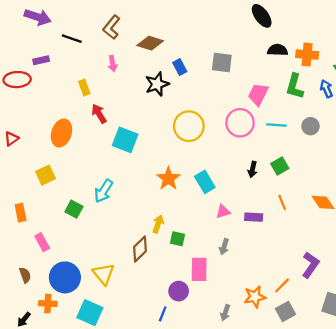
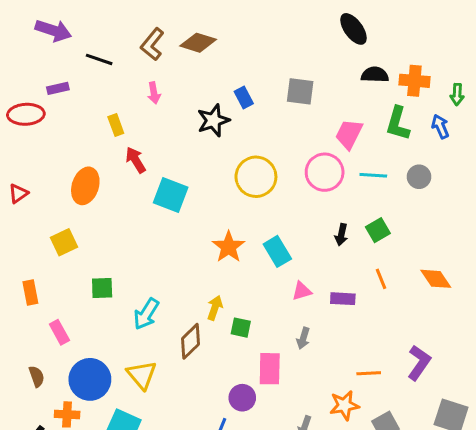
brown diamond: (150, 43) -> (198, 43), moved
cyan arrow: (104, 191) -> (146, 314), moved
green square: (74, 209) -> (102, 288), turned -30
orange line: (282, 285) -> (369, 373), moved, turned 42

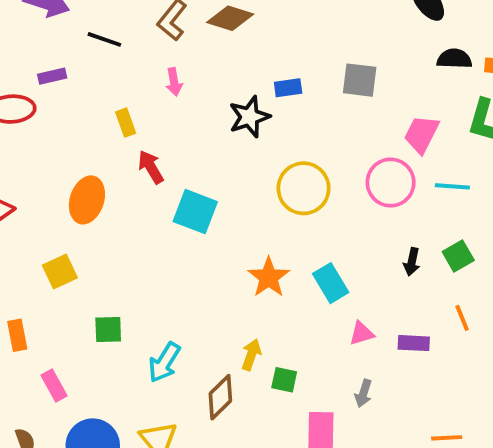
blue rectangle: (244, 98) -> (288, 88), turned -70

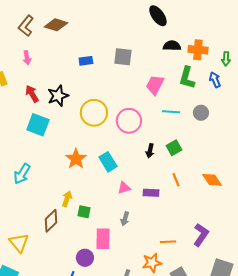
black star: (249, 117) -> (58, 96), moved
red arrow: (151, 167) -> (32, 94), moved
pink circle: (391, 183) -> (129, 121), moved
cyan arrow: (164, 362) -> (22, 174), moved

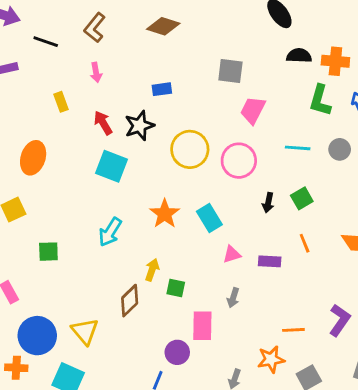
brown diamond: (56, 25) -> (163, 26), moved
blue rectangle: (86, 61) -> (162, 89), moved
pink trapezoid: (155, 85) -> (253, 110), moved
cyan arrow: (22, 174) -> (110, 232), moved

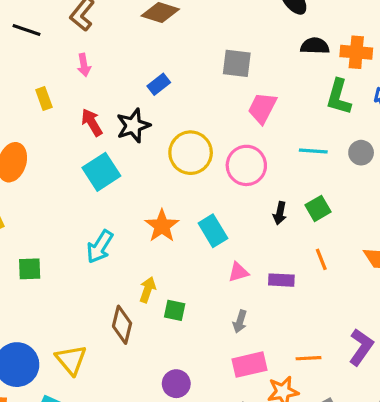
blue rectangle: (162, 89) -> (159, 84), turned -30
cyan square: (111, 166) -> (101, 172), turned 36
brown diamond: (130, 301) -> (122, 325), turned -32
pink rectangle: (202, 326) -> (250, 365), moved, turned 76

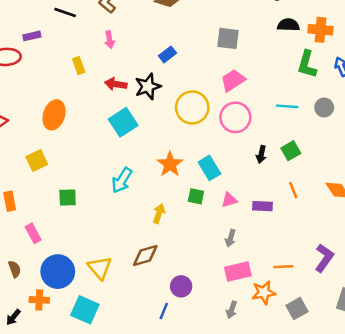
pink trapezoid: (262, 108) -> (233, 80), moved, turned 30
red arrow: (92, 122) -> (116, 84), turned -50
green square: (175, 310) -> (196, 196), moved
brown diamond: (122, 325) -> (145, 255), moved, turned 60

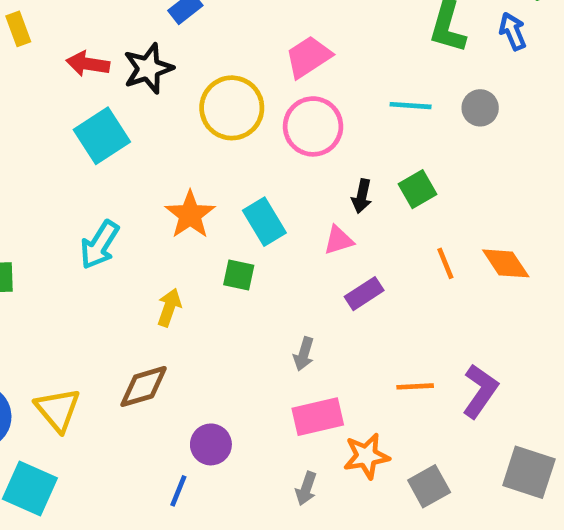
orange line: (293, 190) -> (445, 263), moved
pink triangle: (229, 200) -> (339, 240), moved
purple rectangle: (262, 206) -> (364, 294), turned -36
orange line: (283, 267) -> (415, 386), moved

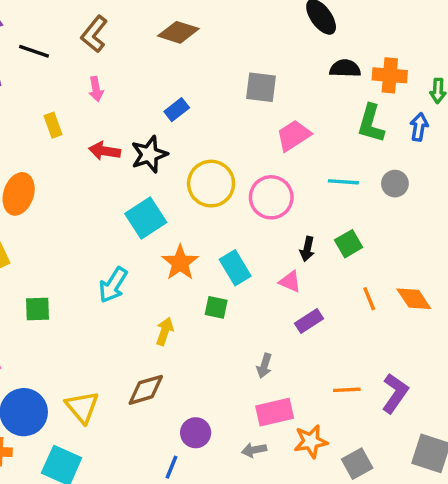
blue arrow: (513, 31) -> (419, 127), turned 32
pink trapezoid: (308, 57) -> (294, 135), moved
cyan square: (102, 136) -> (146, 218), moved
pink triangle: (339, 240) -> (290, 282), turned 40
gray arrow: (306, 489) -> (254, 450), moved, turned 60

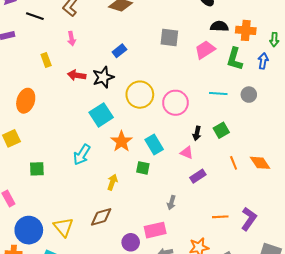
pink trapezoid: (294, 135) -> (205, 50), moved
pink rectangle: (275, 412) -> (155, 230), moved

